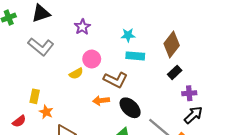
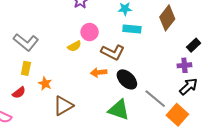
gray L-shape: (41, 47) -> (26, 42), moved
black rectangle: (175, 72) -> (194, 45), moved
yellow rectangle: (35, 96) -> (26, 68), moved

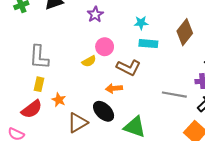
gray L-shape: (26, 42) -> (39, 57), turned 55
black ellipse: (127, 79) -> (104, 111), moved
red semicircle: (19, 93) -> (32, 109), size x1.5
gray line: (155, 99) -> (174, 95), moved, turned -30

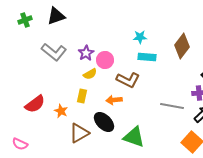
purple star: (95, 14) -> (86, 53), moved
gray L-shape: (39, 57) -> (54, 52), moved, turned -55
yellow rectangle: (39, 84) -> (82, 96), moved
red semicircle: (32, 109) -> (35, 104), moved

